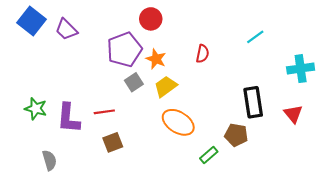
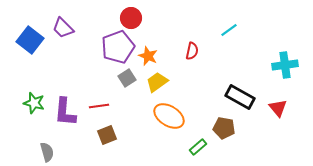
red circle: (151, 19) -> (131, 18), moved
blue square: (32, 21) -> (30, 40), moved
cyan line: (255, 37) -> (229, 30), moved
black rectangle: (253, 102) -> (240, 97), turned -52

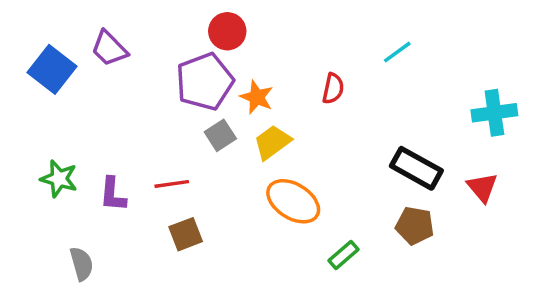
purple L-shape: (65, 112) -> (113, 194), size x0.7
brown pentagon: (224, 128) -> (415, 226), moved

